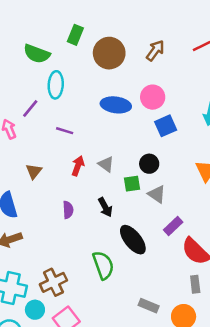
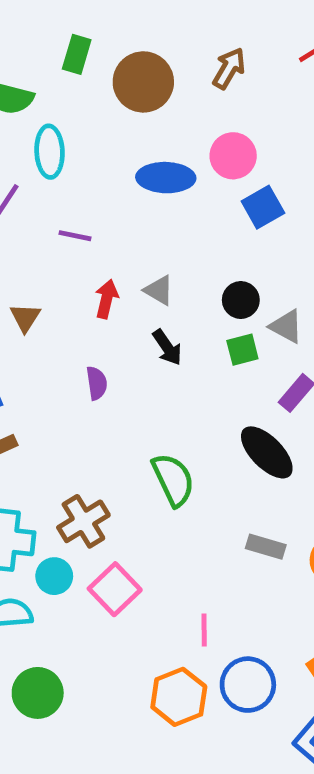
black circle: (149, 164) -> (241, 300), moved
green square: (132, 184) -> (242, 350), moved
gray triangle: (157, 194) -> (286, 326), moved
black arrow: (105, 207) -> (167, 347), moved
black ellipse: (133, 240) -> (267, 452), moved

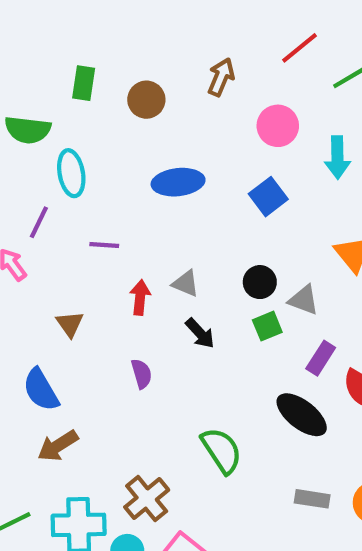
brown circle: (143, 82) -> (146, 100), size x0.7
pink circle: (233, 156) -> (278, 126), moved

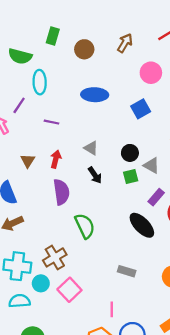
red arrow: (140, 297) -> (56, 159), moved
purple semicircle: (142, 374) -> (61, 192), size x1.6
green semicircle: (222, 450) -> (85, 226), moved
gray rectangle: (312, 499) -> (127, 271), moved

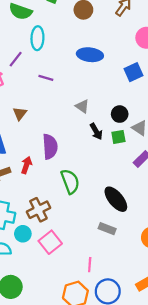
red arrow: (56, 159) -> (26, 165), moved
black arrow: (95, 175) -> (96, 131), moved
black ellipse: (142, 225) -> (116, 199), moved

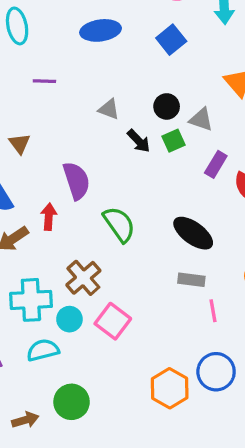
pink line: (90, 265) -> (213, 311), moved

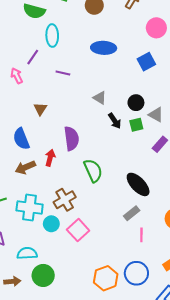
gray rectangle: (191, 280) -> (132, 213), turned -56
cyan semicircle: (43, 350) -> (27, 253), moved

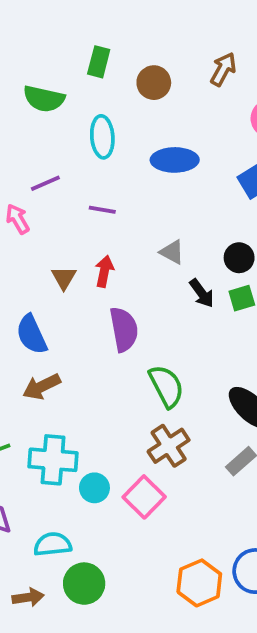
cyan ellipse: (52, 36) -> (102, 137), moved
purple line: (33, 57) -> (45, 183), turned 35
red arrow: (50, 158) -> (104, 271), moved
brown cross: (65, 200) -> (169, 446), moved

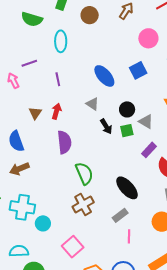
blue ellipse: (175, 160) -> (104, 76), moved, turned 45
purple line: (102, 210) -> (58, 79), turned 64
pink square: (144, 497) -> (73, 247), moved

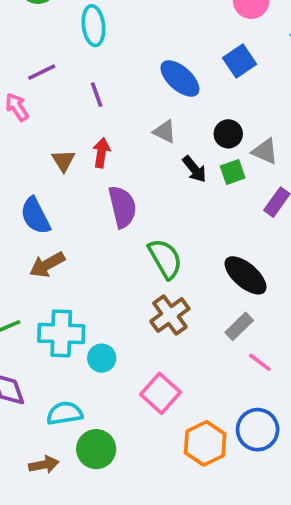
pink line: (129, 236) -> (260, 362), turned -48

